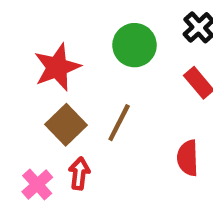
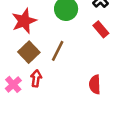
red semicircle: (188, 158) -> (95, 84), moved

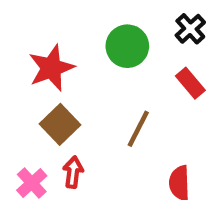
brown line: (58, 51) -> (138, 129), moved

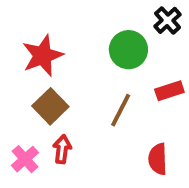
green circle: (127, 46) -> (128, 50), moved
red rectangle: (190, 83) -> (169, 91), moved, turned -68

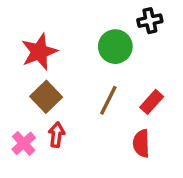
black cross: (168, 20) -> (150, 21), turned 30
red rectangle: (169, 91) -> (152, 102), moved, turned -30

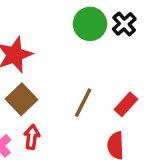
black cross: (150, 21) -> (124, 24), turned -30
green circle: (115, 47) -> (90, 24), moved

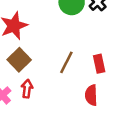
red rectangle: (126, 104) -> (99, 64), turned -54

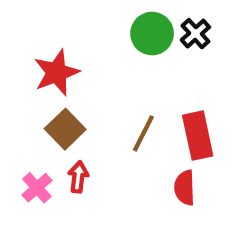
red rectangle: (99, 64) -> (198, 136), size x1.5

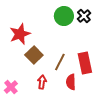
brown square: (65, 129) -> (34, 55), moved
red arrow: (78, 177) -> (42, 82), moved
red semicircle: (185, 188) -> (71, 82), moved

